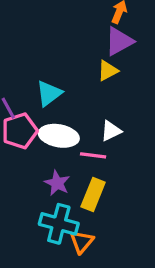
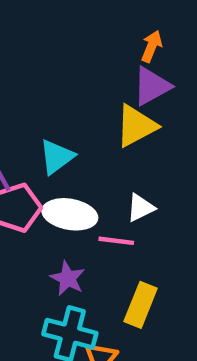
yellow triangle: (108, 71) -> (136, 126), size x1.5
yellow rectangle: (93, 194) -> (141, 305), moved

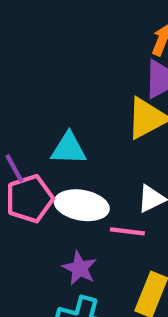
cyan triangle: (57, 157) -> (69, 149), turned 39

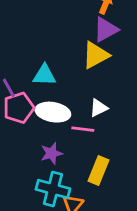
purple star: (80, 268) -> (52, 153), turned 30

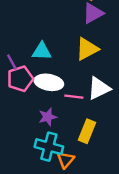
yellow triangle: (96, 55) -> (87, 49), moved
white triangle: (98, 108) -> (99, 88), moved, size x1.5

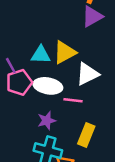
yellow triangle: (87, 49) -> (65, 52), moved
white triangle: (99, 88) -> (87, 74), moved

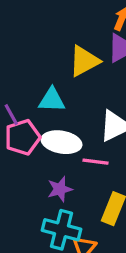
yellow triangle: (65, 52) -> (84, 61), moved

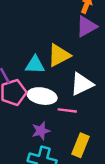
yellow triangle: (84, 61) -> (59, 55), moved

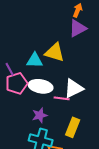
yellow triangle: (59, 55) -> (55, 52), turned 45
white triangle: (82, 84) -> (74, 88), moved

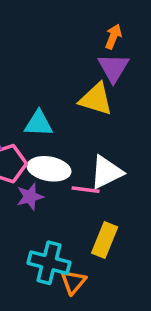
purple triangle: (78, 28) -> (113, 68), turned -30
yellow triangle: (55, 52) -> (96, 99), moved
purple star: (40, 115) -> (30, 197), moved

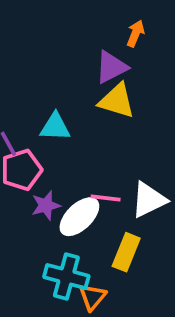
purple triangle: (113, 68) -> (111, 67), moved, turned 32
white ellipse: (49, 169) -> (79, 217), moved, turned -54
white triangle: (106, 172) -> (149, 200), moved

